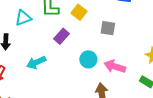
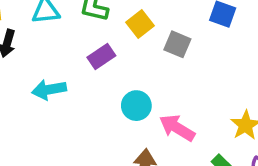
gray square: (108, 28) -> (177, 44), moved

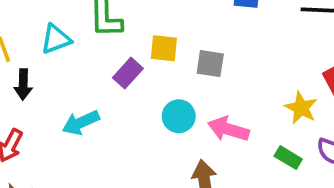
yellow square: (140, 24) -> (164, 48), moved, turned -32
gray square: (177, 44) -> (210, 64), moved

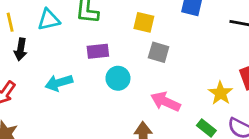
yellow square: (164, 48) -> (144, 22), moved
purple rectangle: (128, 73) -> (98, 51), turned 35
cyan circle: (179, 116) -> (118, 78), moved

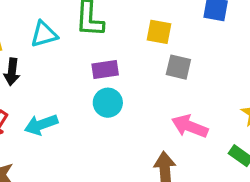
cyan circle: (118, 78) -> (108, 103), moved
cyan arrow: (59, 83) -> (41, 125), moved

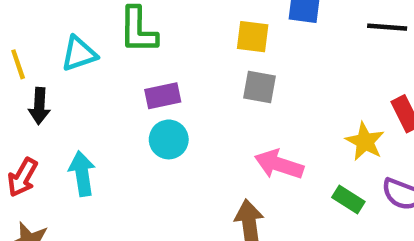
yellow square: (159, 32) -> (253, 37), moved
cyan arrow: (41, 125) -> (82, 174), turned 104

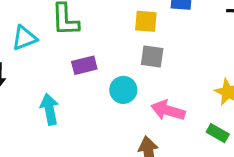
cyan circle: (169, 139) -> (123, 90), moved
cyan arrow: (82, 174) -> (50, 109), moved

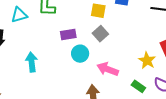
gray square: (152, 56) -> (100, 34), turned 35
purple rectangle: (84, 65) -> (68, 35), moved

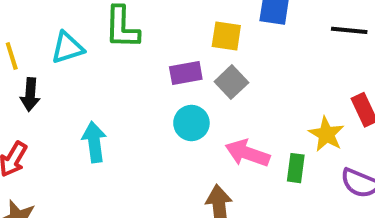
purple rectangle: (68, 35) -> (186, 73), moved
green rectangle: (138, 86) -> (296, 168), moved, turned 64

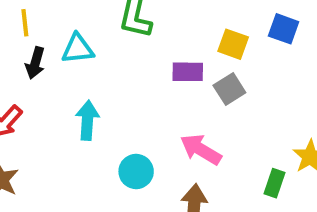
cyan triangle: (67, 48) -> (78, 49), moved
cyan circle: (191, 123) -> (136, 171), moved
pink arrow: (248, 153) -> (201, 149), moved

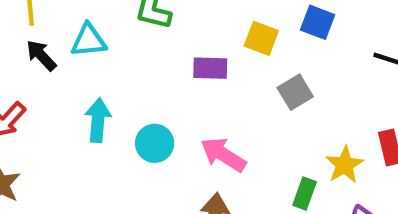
black arrow: (35, 63) -> (41, 55), turned 120
gray square: (229, 89) -> (295, 92), moved
cyan circle: (136, 171) -> (155, 143), moved

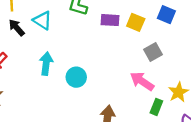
cyan triangle: (89, 41) -> (42, 20), turned 36
purple rectangle: (210, 68) -> (110, 20), moved
pink arrow: (223, 155) -> (142, 81), moved

